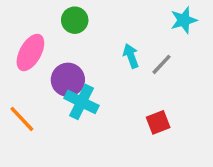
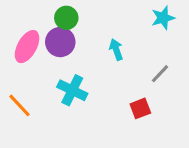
gray line: (162, 64) -> (160, 74), moved
purple circle: (68, 80) -> (60, 42), moved

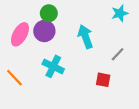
cyan arrow: (116, 50) -> (85, 37), size x1.5
red square: (140, 108) -> (103, 80), turned 32

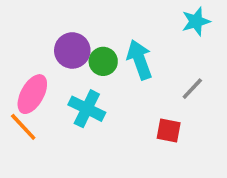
green circle: (49, 13) -> (103, 61), moved
pink ellipse: (20, 34) -> (32, 94), moved

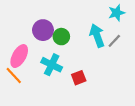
cyan arrow: (140, 60) -> (97, 35), moved
gray line: (192, 89) -> (114, 41), moved
red square: (169, 130) -> (79, 78), moved, turned -32

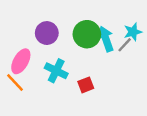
cyan star: (117, 13) -> (133, 32), moved
green circle: (61, 37) -> (87, 34), moved, size x1.5

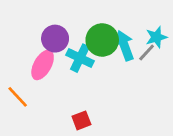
pink ellipse: (21, 61) -> (43, 65), moved
cyan cross: (56, 71) -> (80, 58), moved
red square: (86, 85) -> (81, 120), moved

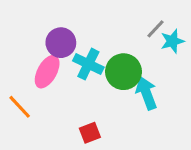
green circle: (102, 40) -> (123, 72), moved
cyan arrow: (124, 46) -> (146, 93), moved
gray line: (147, 52) -> (156, 29), moved

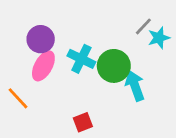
purple circle: (61, 43) -> (41, 39), moved

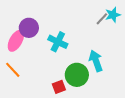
cyan star: (159, 38) -> (113, 15), moved
pink ellipse: (43, 66) -> (16, 41), moved
green circle: (114, 66) -> (77, 75), moved

